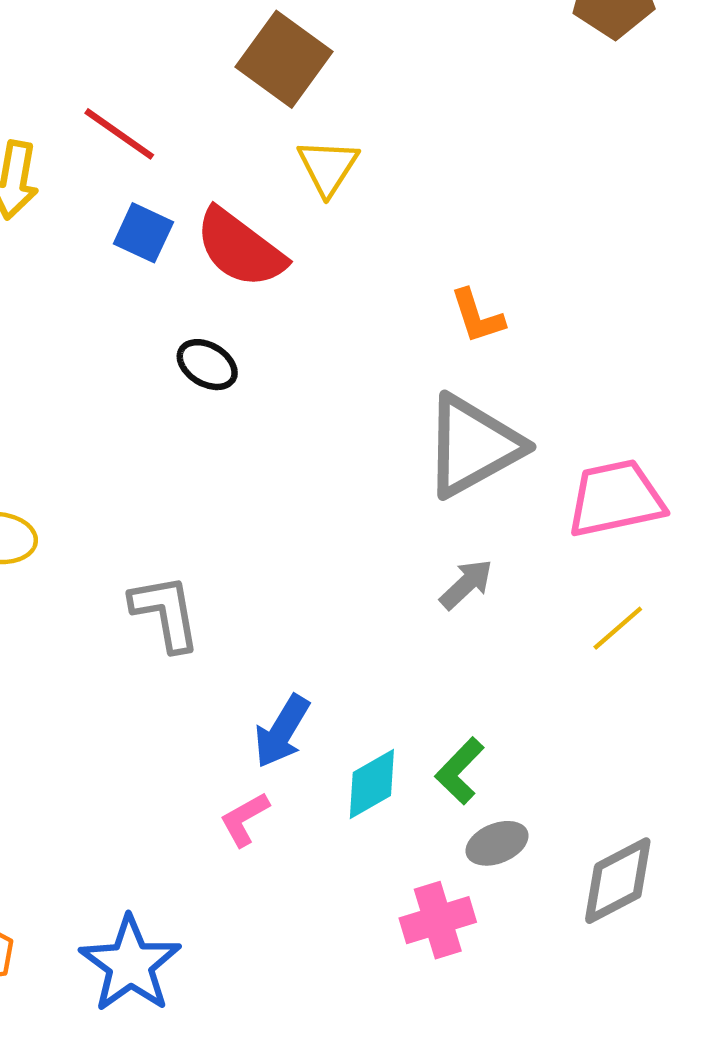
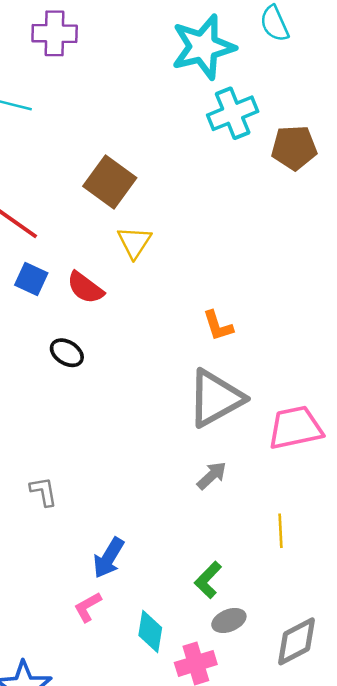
red semicircle: (240, 248) -> (85, 288), size x0.7
gray L-shape: (165, 613) -> (43, 492), size x0.7
yellow line: (618, 628) -> (281, 531), moved, turned -52
cyan diamond: (372, 784) -> (150, 632), moved, turned -51

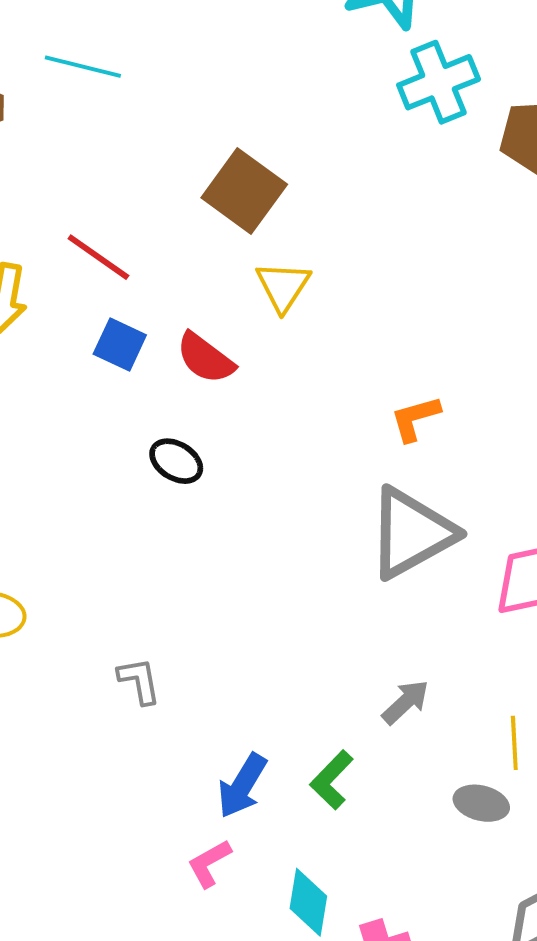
orange L-shape: (218, 326) -> (415, 418), turned 92
gray arrow: (212, 476) -> (405, 702), moved
green L-shape: (208, 580) -> (332, 780), moved
gray ellipse: (229, 620) -> (481, 803), moved, turned 36

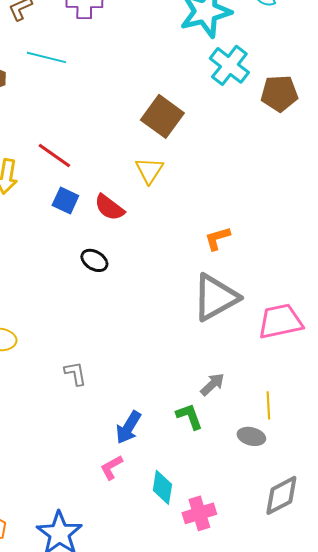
cyan cross: (439, 82) -> (229, 65), turned -30
brown square: (244, 191) -> (162, 116), moved
green L-shape: (332, 780) -> (189, 416), moved, turned 116

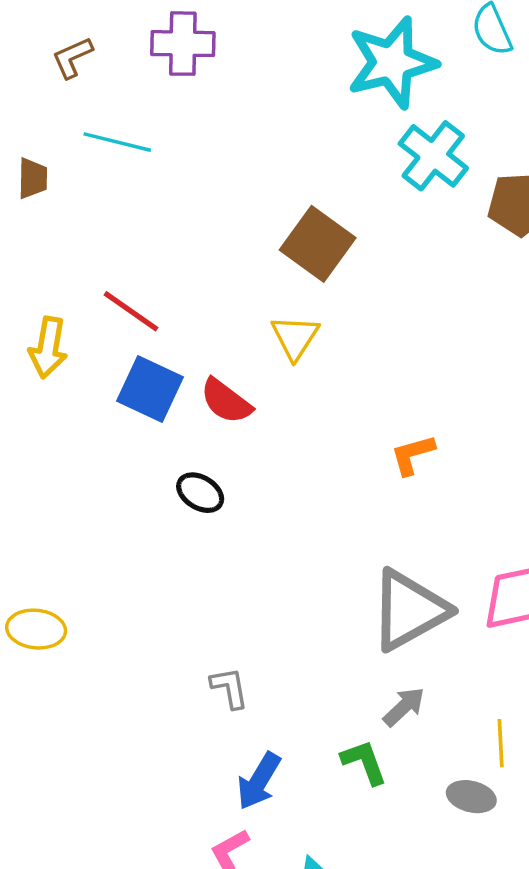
blue square: (65, 200) -> (150, 389), size x1.4
gray triangle: (215, 297) -> (409, 610), moved
gray L-shape: (75, 373) -> (229, 688), moved

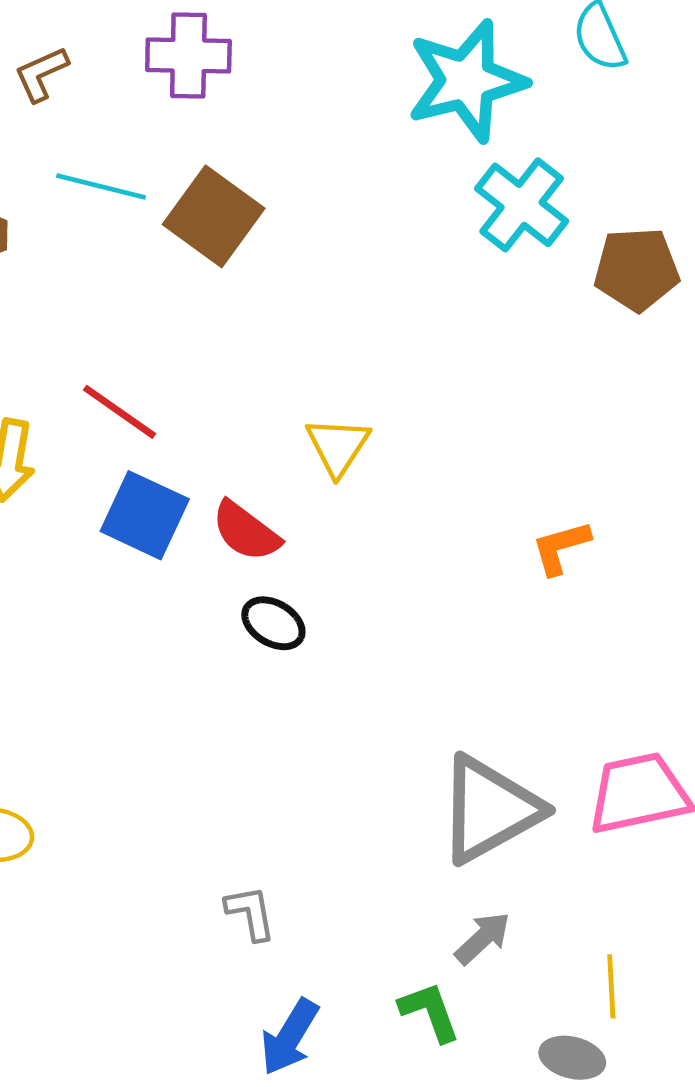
brown square: (318, 244) -> (214, 216), moved
orange L-shape: (413, 455) -> (561, 547), moved
black ellipse: (200, 493) -> (273, 623), moved

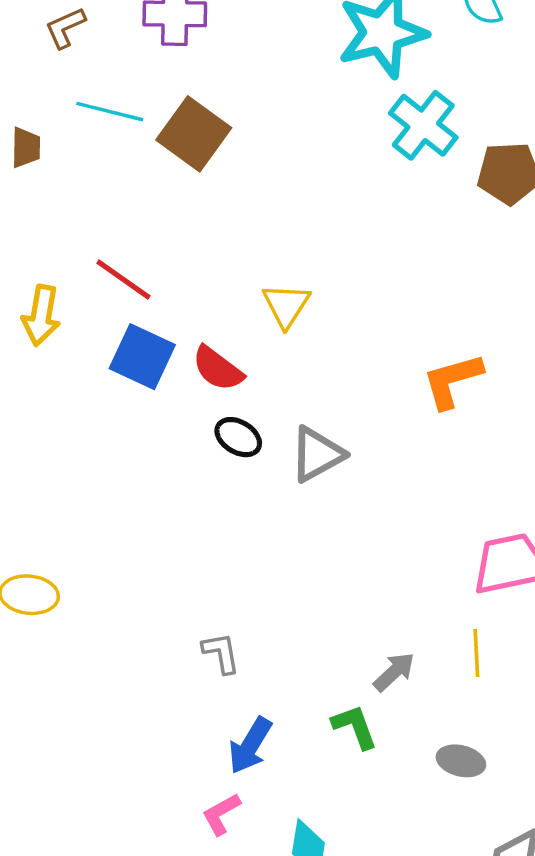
orange L-shape: (561, 547) -> (452, 381), size x1.4
gray triangle: (490, 809) -> (317, 454), moved, size x0.7
yellow line: (611, 986) -> (476, 653), moved

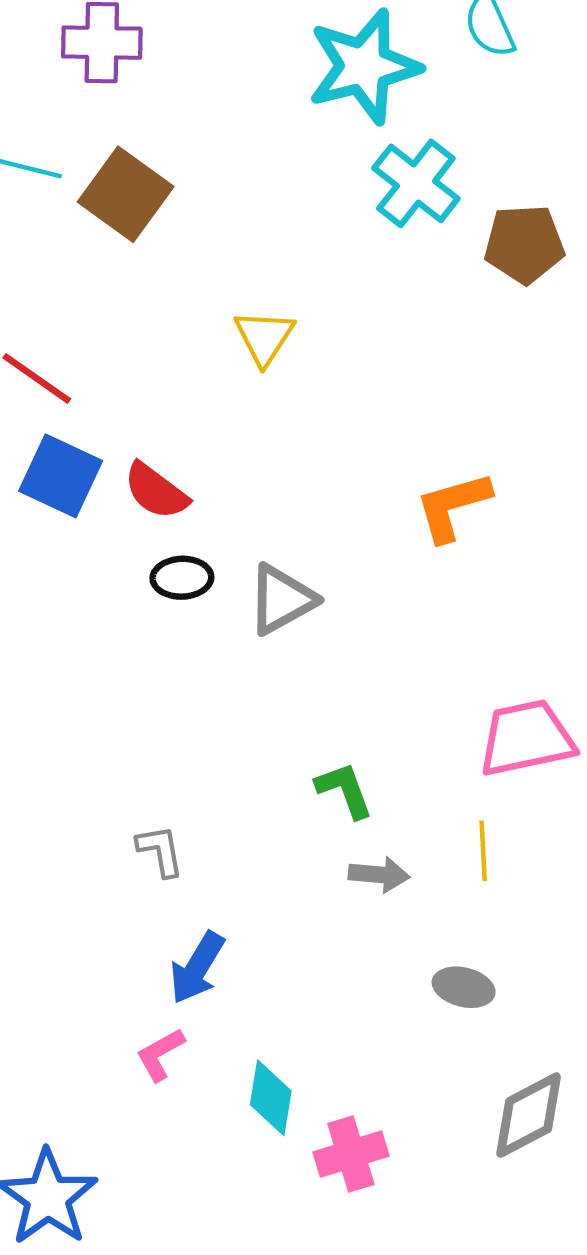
yellow triangle: (286, 305) -> (264, 337), moved
black ellipse: (238, 437) -> (182, 578), turned -33
gray arrow: (394, 672) -> (379, 875), turned 48
green L-shape: (355, 727) -> (344, 790), moved

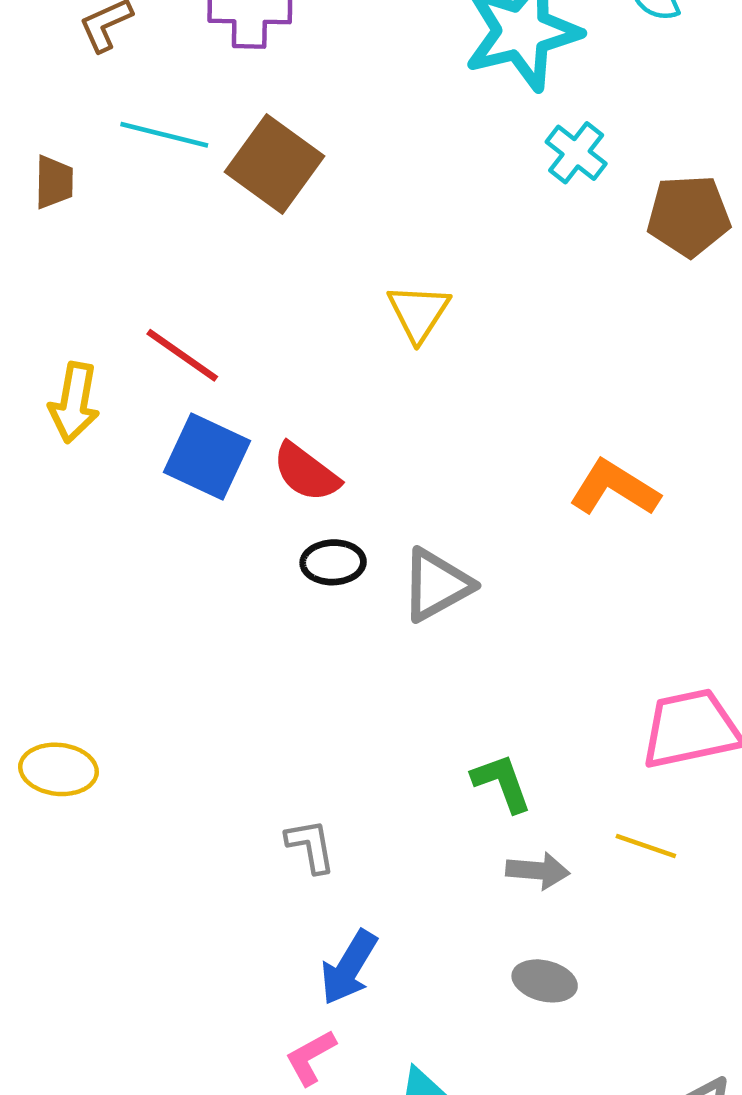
cyan cross: (416, 183) -> (576, 153), size x0.7
orange L-shape: (453, 506) -> (614, 488), turned 48
yellow line: (483, 851) -> (646, 846), turned -68
gray ellipse: (464, 987) -> (545, 981), moved

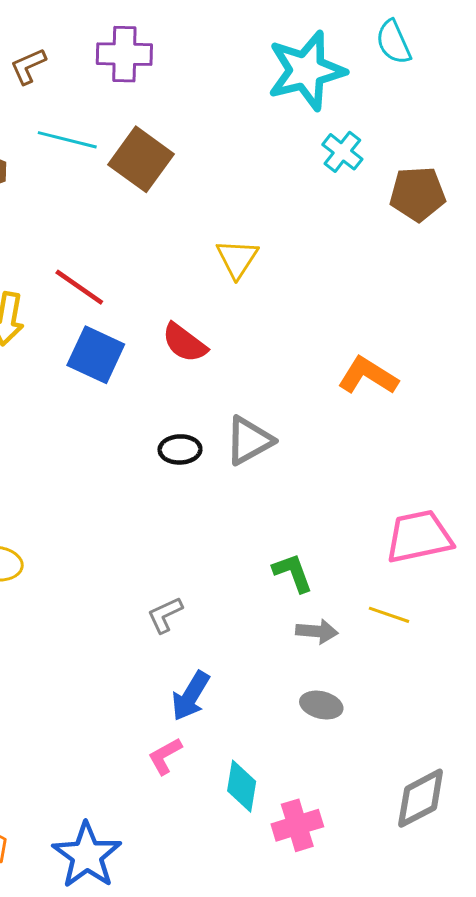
red semicircle: (306, 472) -> (185, 343), moved
black ellipse: (333, 562) -> (180, 449), moved
gray L-shape: (311, 846) -> (165, 615), turned -105

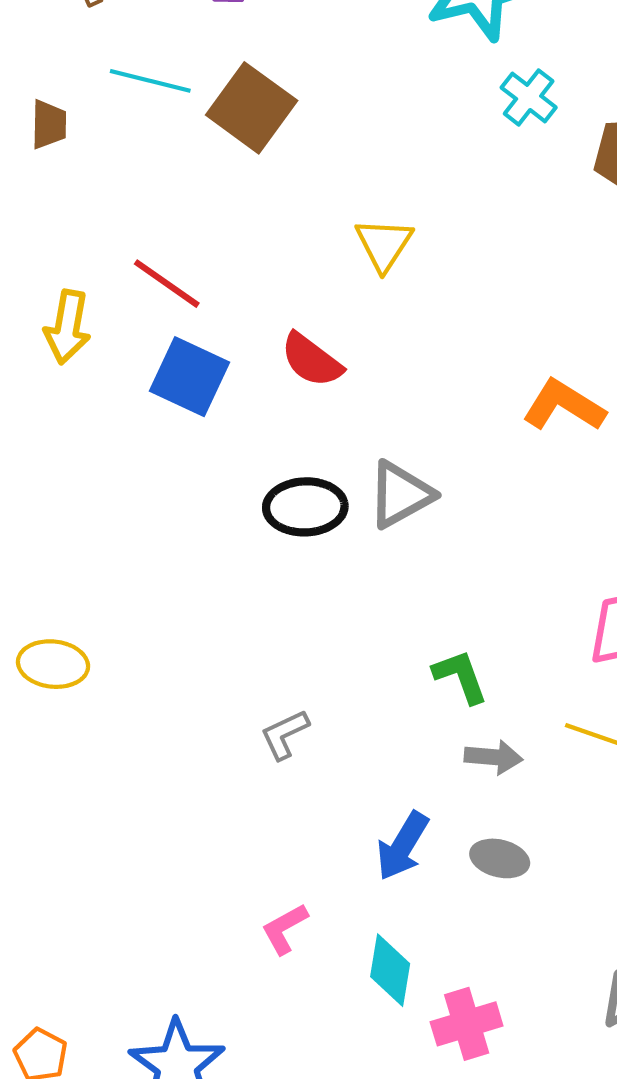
black ellipse: (180, 449) -> (305, 507), size x1.4
blue arrow: (191, 696) -> (402, 846), moved

